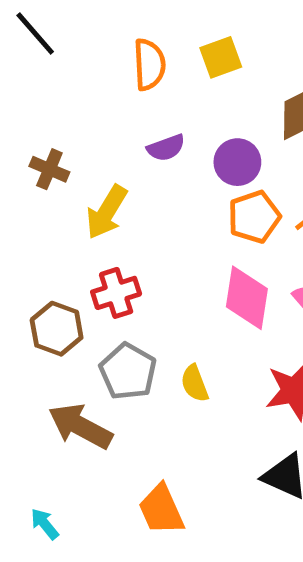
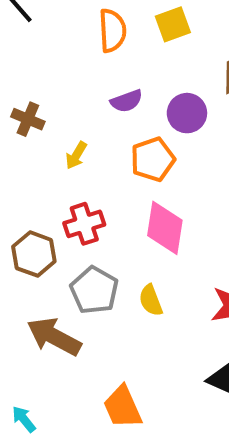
yellow arrow: (107, 212) -> (76, 155), size x0.6
orange pentagon: (254, 217) -> (153, 159), moved
pink diamond: (247, 298) -> (165, 228), moved

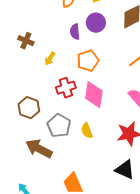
purple semicircle: (127, 101) -> (75, 32), turned 105
purple circle: (187, 113) -> (96, 23), moved
red cross: (84, 224) -> (66, 88), moved

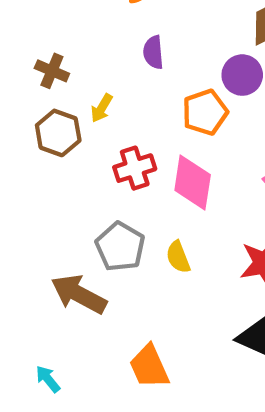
purple circle: (96, 23) -> (242, 75), moved
orange pentagon: (88, 61) -> (205, 112), moved
brown hexagon: (29, 108) -> (58, 133), moved

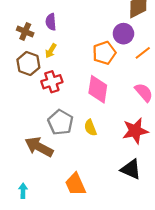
purple semicircle: (153, 52) -> (51, 22), moved
red cross: (135, 168) -> (52, 82), moved
cyan arrow: (48, 379) -> (23, 191), turned 40

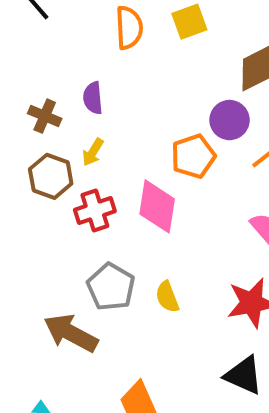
pink diamond: (98, 89) -> (157, 206), moved

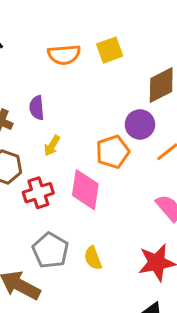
orange semicircle: (129, 28) -> (64, 55), turned 88
yellow arrow: (93, 152) -> (52, 146), moved

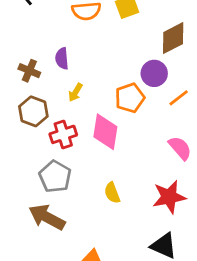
gray pentagon: (50, 250) -> (55, 177), moved

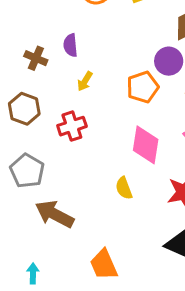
brown hexagon: (33, 111) -> (24, 109), moved
pink diamond: (105, 132) -> (146, 145), moved
gray pentagon: (55, 177) -> (27, 171), moved

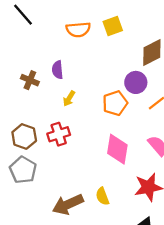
brown hexagon: (24, 109) -> (24, 137), moved
yellow semicircle: (124, 188) -> (102, 196), moved
brown arrow: (55, 214) -> (68, 204), moved, turned -52

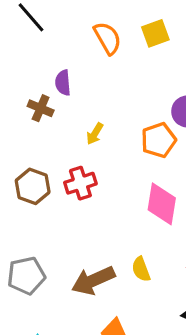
orange semicircle: (78, 30) -> (108, 38), turned -115
purple semicircle: (58, 70) -> (63, 83), moved
gray pentagon: (23, 170) -> (26, 276), moved, turned 30

